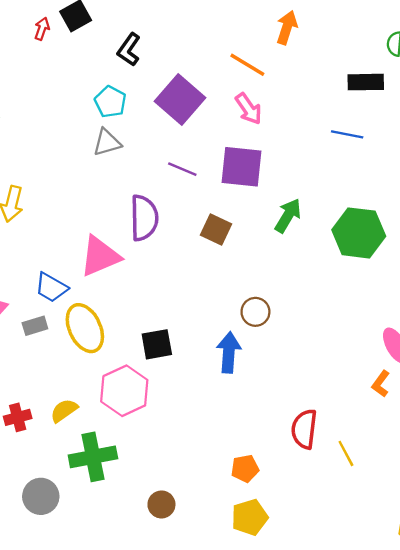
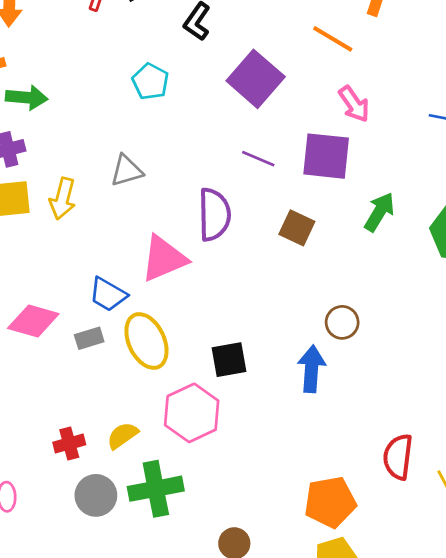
cyan pentagon: (110, 102) -> (150, 81), moved
pink arrow: (248, 109) -> (354, 104), moved
gray triangle: (107, 142) -> (126, 171), moved
orange pentagon: (245, 468) -> (330, 502), size x1.6
gray circle: (41, 496) -> (96, 495), moved

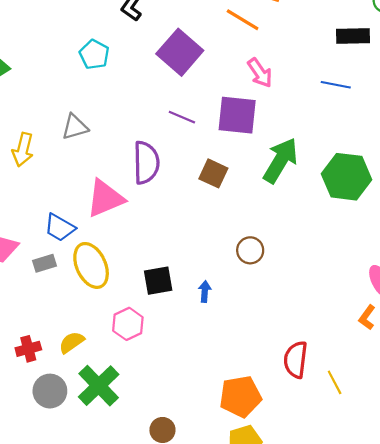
green arrow: (379, 212) -> (280, 160), size x1.4
blue arrow: (311, 369) -> (205, 291), moved, size x0.6
pink hexagon: (192, 413) -> (128, 324), size x0.7
green cross: (156, 489) -> (99, 386), turned -33

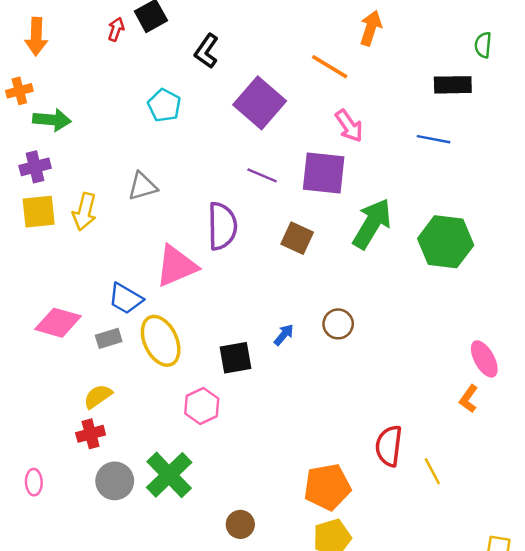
blue arrow: (205, 291) -> (284, 335), moved, turned 36
yellow semicircle: (72, 342) -> (98, 396), moved

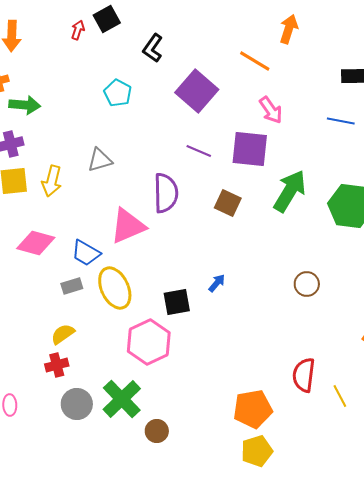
pink diamond: (58, 323) -> (36, 243), moved
brown circle: (338, 324) -> (307, 284), moved
pink hexagon: (202, 406) -> (149, 342), size x1.5
brown circle: (240, 524) -> (157, 431), moved

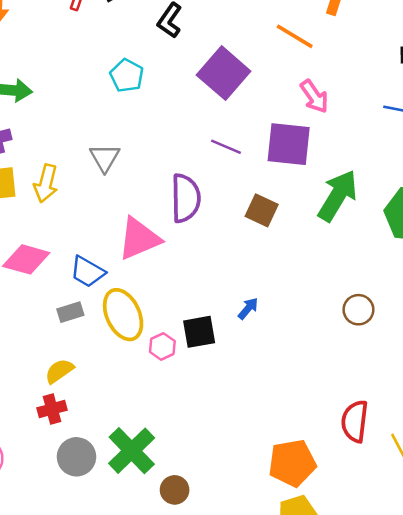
gray triangle: (100, 160) -> (105, 158), turned -44
pink hexagon: (149, 342) -> (162, 346), moved, size x0.5

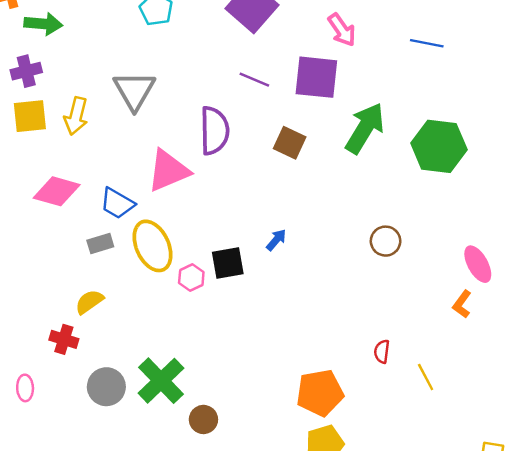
gray triangle: (105, 158) -> (134, 91), size x1.4
red cross: (52, 409) -> (64, 339), moved, turned 32
red semicircle: (355, 421) -> (382, 352), size x0.6

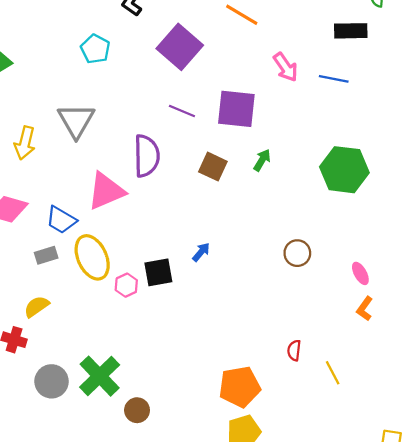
pink arrow: (342, 30) -> (286, 67), moved
green arrow: (365, 128) -> (262, 160), moved, size x0.5
pink ellipse: (478, 264) -> (360, 273), moved, size x0.7

